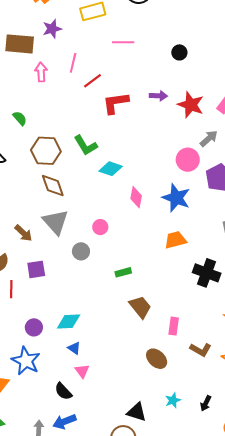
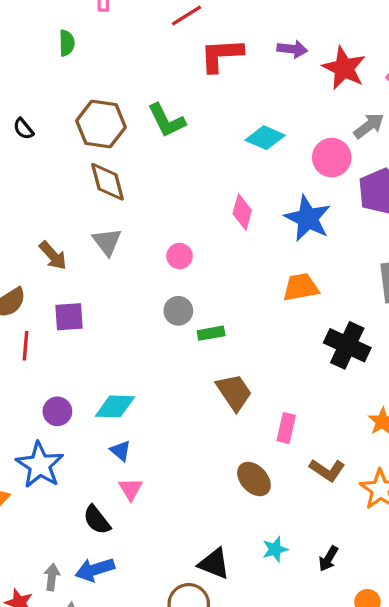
green semicircle: (20, 118) -> (67, 43), moved, turned 35
cyan diamond: (111, 169) -> (265, 138), moved
gray triangle: (56, 222) -> (107, 242), size x0.7
gray circle: (81, 251) -> (178, 311), moved

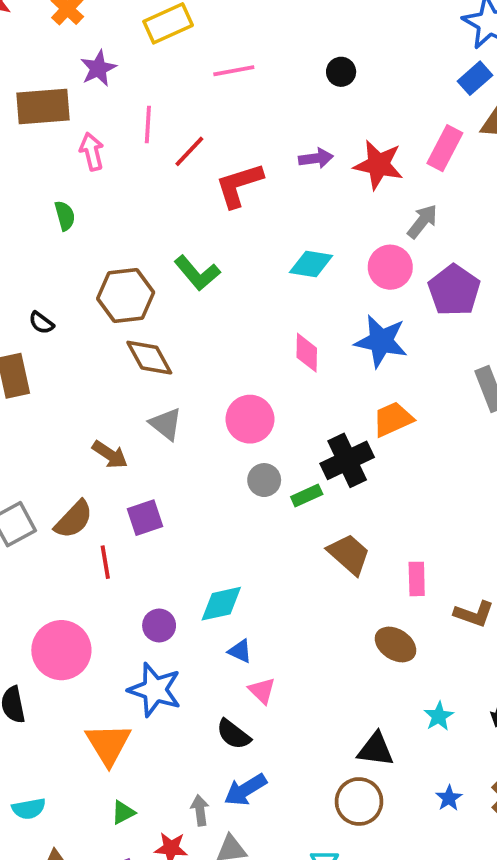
pink circle: (180, 256) -> (250, 419), size x1.6
black cross: (347, 345) -> (347, 460), moved, turned -36

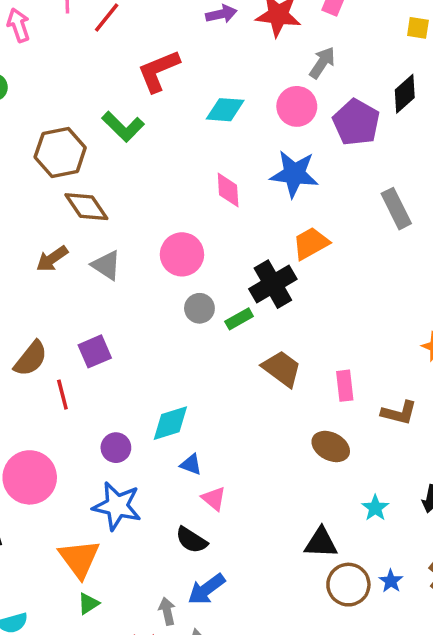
red L-shape: (239, 185) -> (158, 71), moved
brown arrow: (110, 455) -> (52, 259), moved, turned 116
brown circle: (359, 801) -> (348, 585), moved
green triangle: (123, 813) -> (88, 604), moved

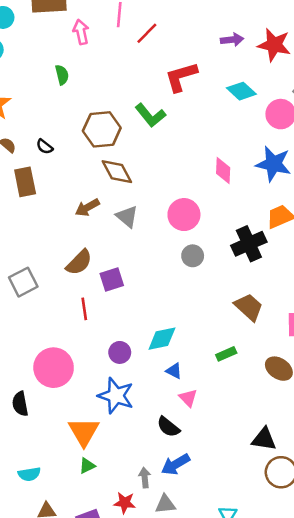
cyan diamond: (225, 110) -> (241, 91), moved, turned 32
green rectangle: (239, 319) -> (226, 354), moved
brown semicircle: (31, 359) -> (79, 262), moved

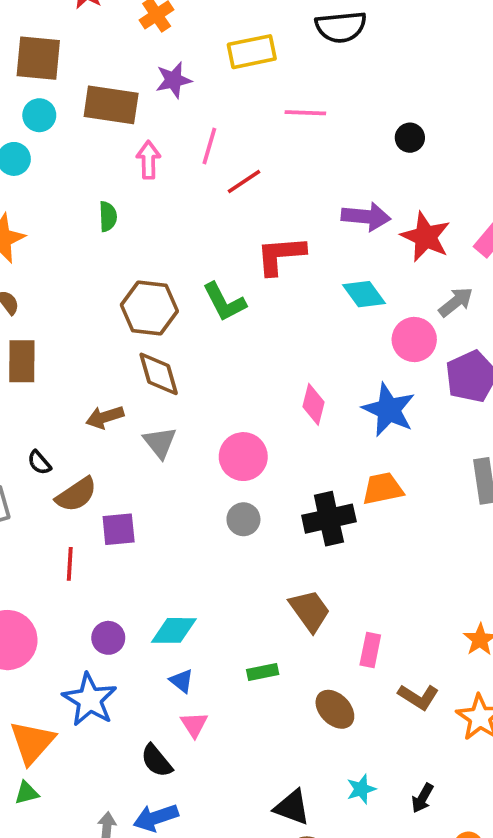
purple arrow: (232, 40) -> (366, 217), size x1.4
black semicircle: (45, 147) -> (39, 463), moved

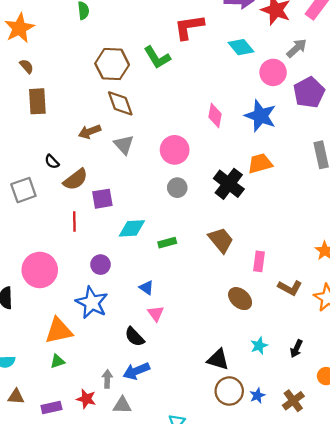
black cross: (329, 519) -> (229, 184), turned -36
cyan diamond: (174, 630) -> (132, 228), moved
green rectangle: (263, 672) -> (167, 243), moved
orange triangle: (32, 742) -> (59, 331), turned 40

